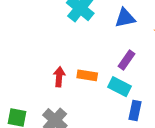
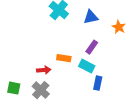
red arrow: (59, 77) -> (44, 70), moved, turned 80

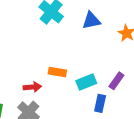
purple rectangle: (92, 47) -> (116, 81), moved
cyan rectangle: (87, 66) -> (86, 82), turned -49

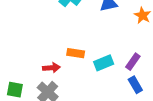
blue rectangle: (100, 103) -> (135, 85), moved, turned -42

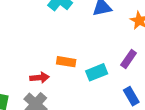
purple rectangle: (133, 62) -> (129, 59), moved

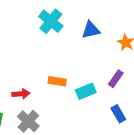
red arrow: (40, 78) -> (21, 94), moved

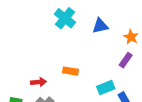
purple rectangle: (116, 79) -> (126, 60), moved
cyan rectangle: (86, 91) -> (106, 88), moved

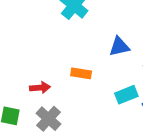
blue triangle: (100, 26) -> (119, 47), moved

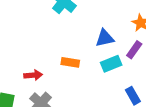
cyan rectangle: (126, 95) -> (111, 64), moved

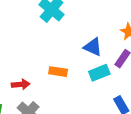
blue triangle: (105, 38) -> (93, 47), turned 36

